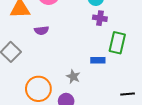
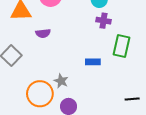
blue rectangle: (98, 60) -> (93, 62), moved
gray star: (73, 77) -> (61, 81), moved

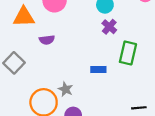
purple cross: (103, 21) -> (109, 27), turned 32

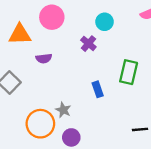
purple cross: (109, 27) -> (88, 44), moved
blue rectangle: (98, 69) -> (98, 89), turned 72

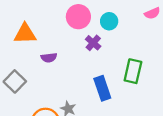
pink circle: (52, 17) -> (78, 17), moved
blue rectangle: (98, 89) -> (102, 88), size x1.5

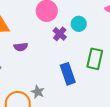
cyan circle: (109, 21) -> (79, 24), moved

